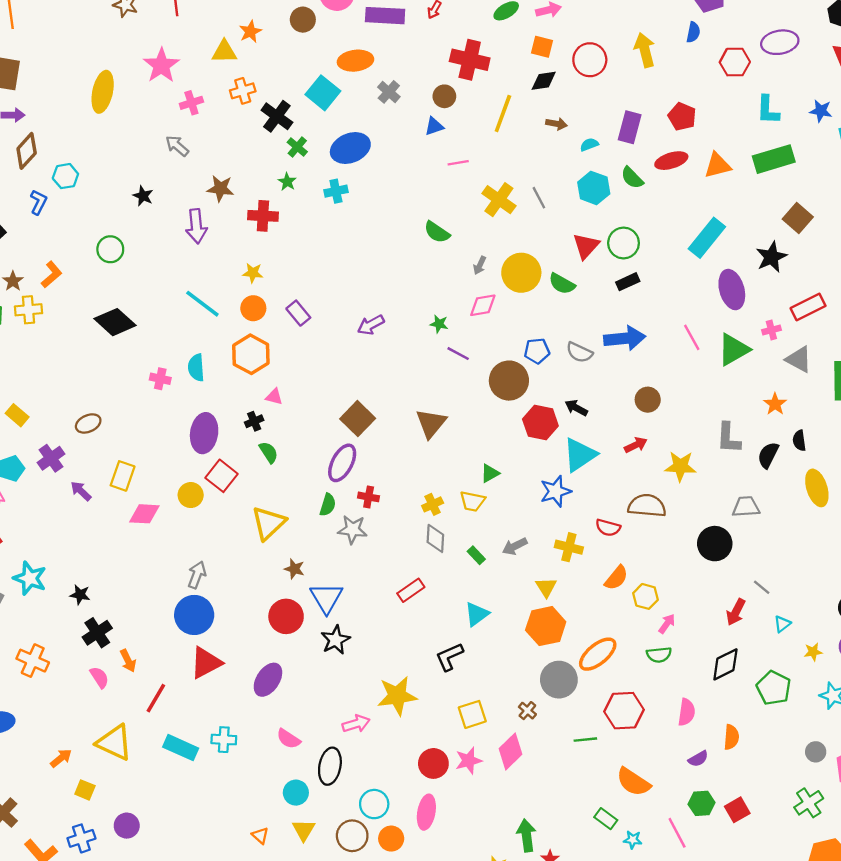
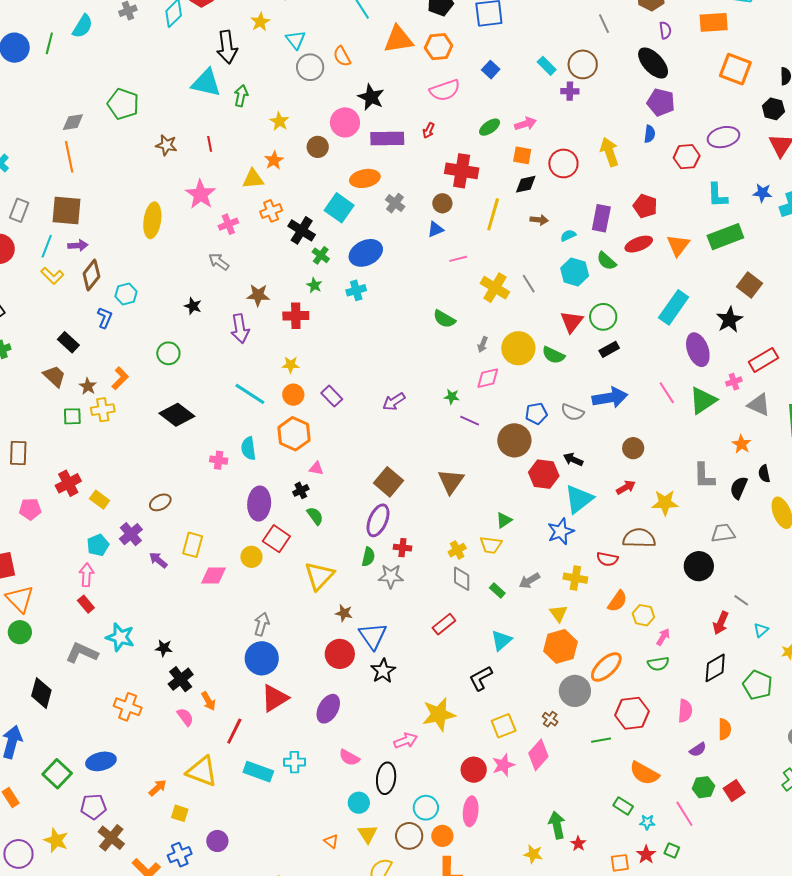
orange triangle: (717, 165) -> (678, 245), turned -35

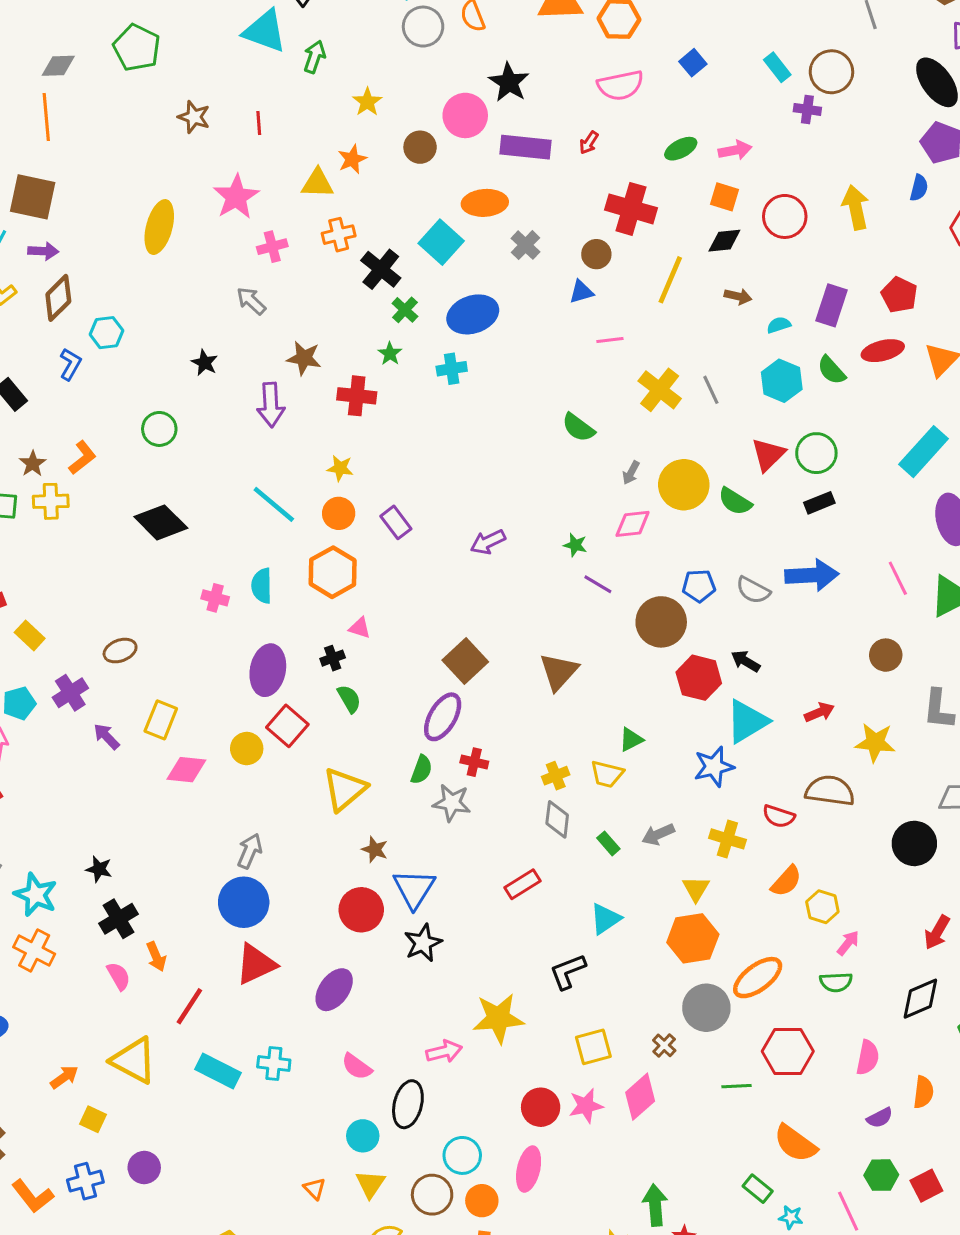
brown circle: (633, 448) -> (886, 655), moved
cyan star: (120, 637) -> (36, 895), moved

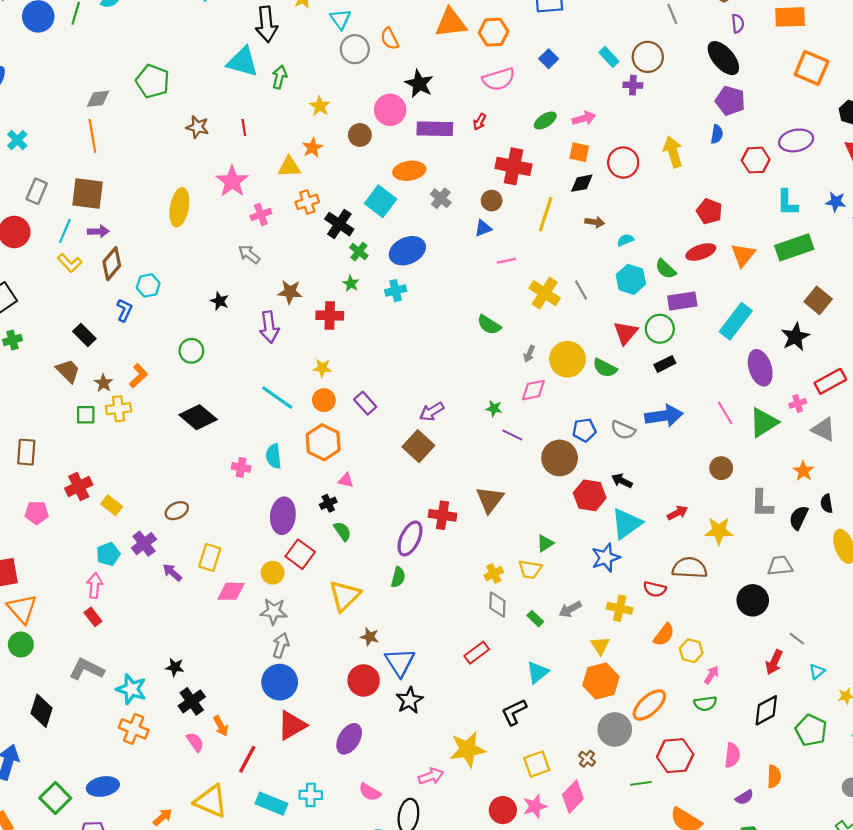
purple rectangle: (831, 305) -> (682, 301), moved, turned 68
brown square: (465, 661) -> (418, 446), moved
red cross: (474, 762) -> (443, 515), moved, size x1.4
gray star: (452, 803) -> (274, 611), moved

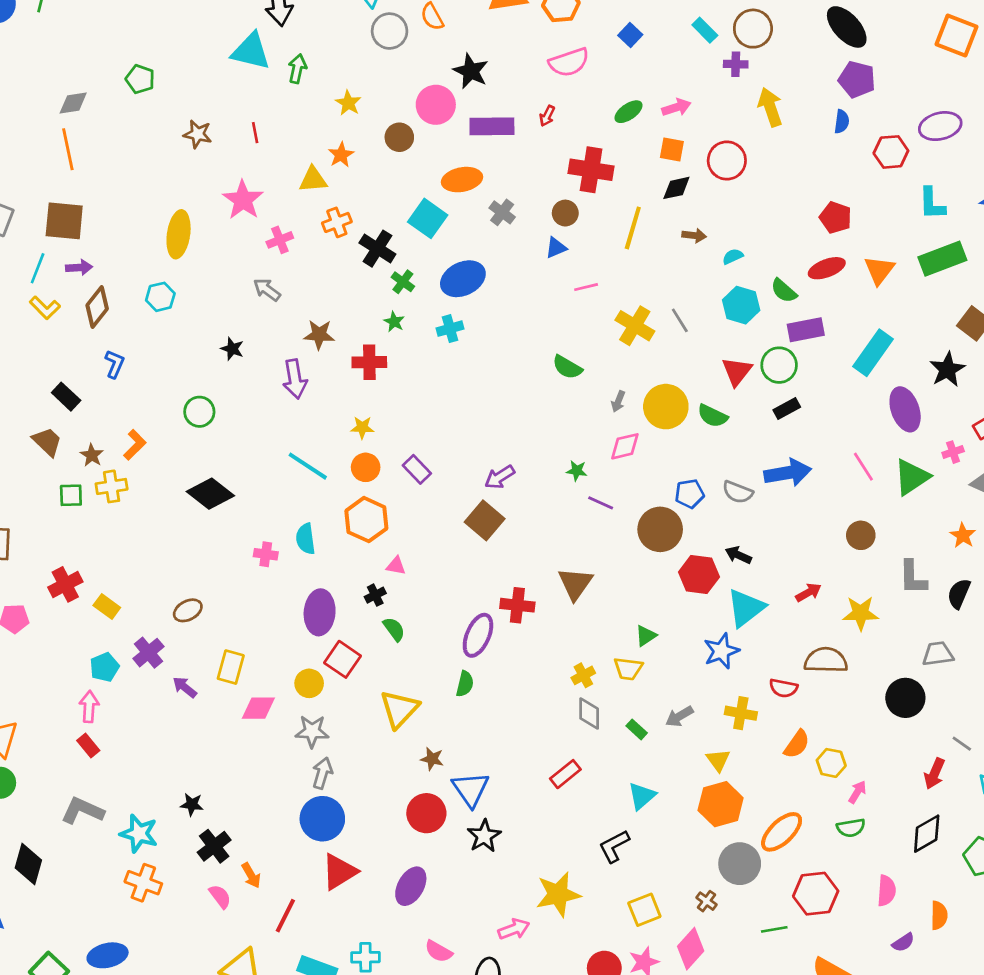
green pentagon: (153, 81) -> (140, 79), size x0.7
yellow arrow: (673, 152) -> (770, 107), moved
cyan hexagon: (148, 285) -> (160, 297), moved

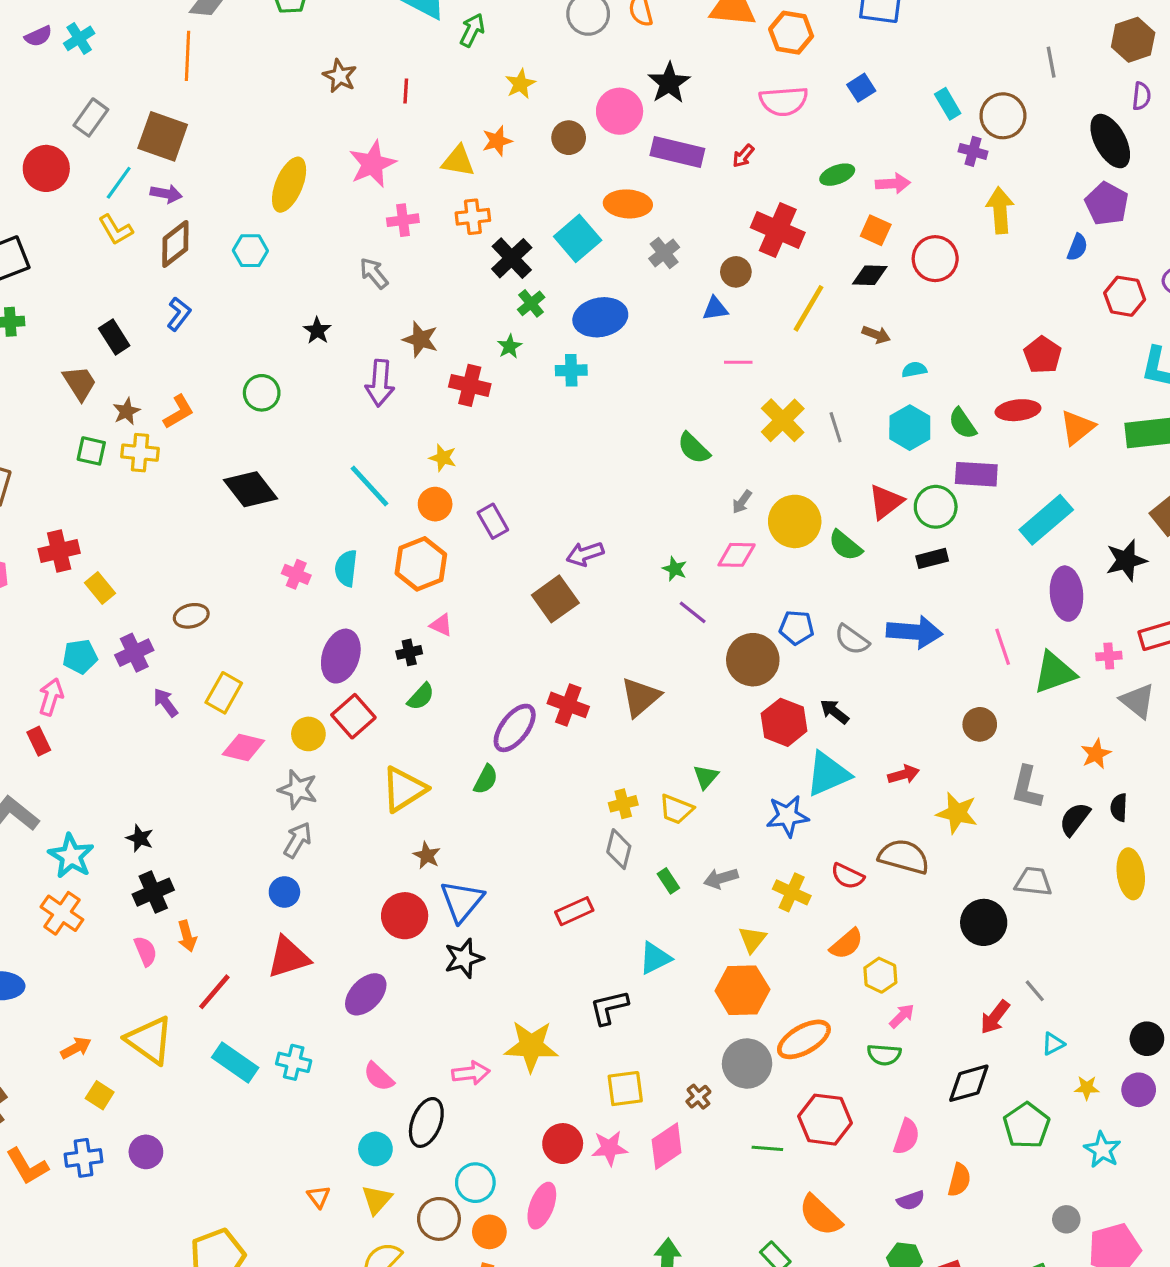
green semicircle: (394, 629) -> (421, 697), turned 65
green triangle: (646, 636) -> (706, 777), turned -30
blue circle: (322, 819) -> (284, 892), size x0.6

